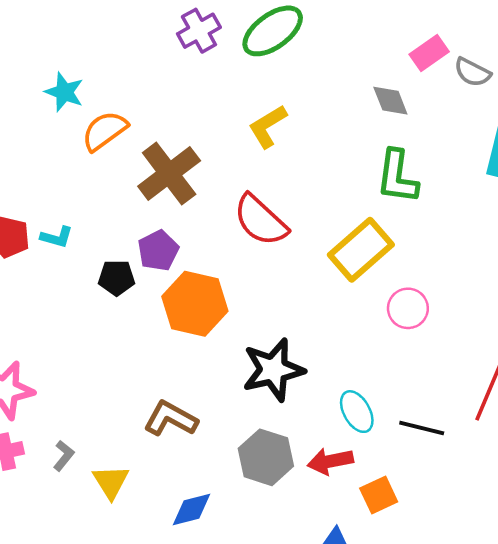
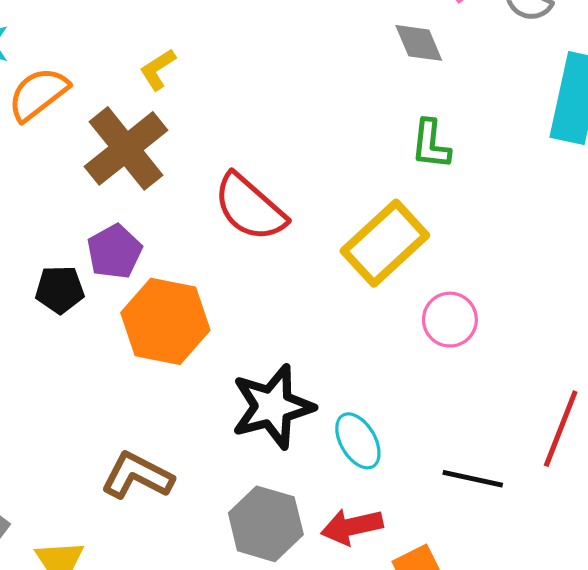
yellow L-shape: (268, 126) -> (158, 69), moved, size x0.7
green L-shape: (397, 177) -> (431, 144), size x0.7
cyan ellipse: (357, 412) -> (358, 441), moved

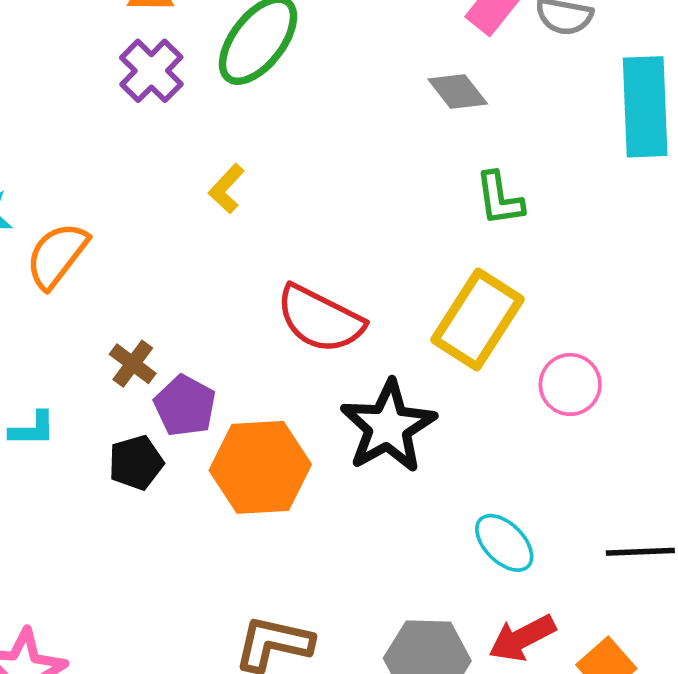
yellow L-shape: (158, 69) -> (226, 189), moved
brown cross: (126, 148) -> (133, 364), moved, size x0.5
black star: (273, 407) -> (388, 427), moved

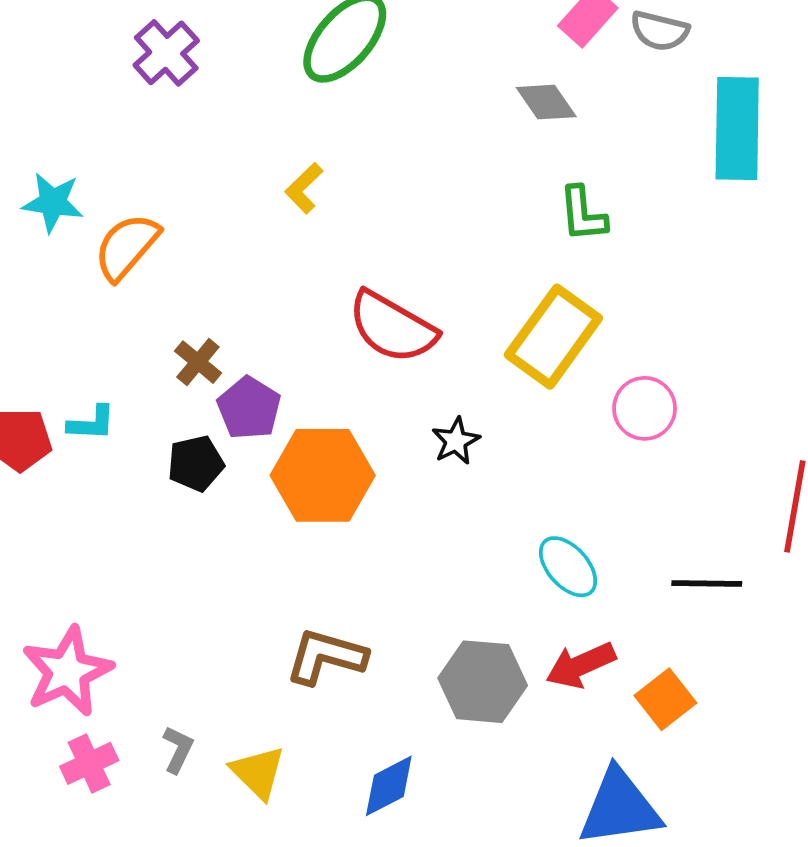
purple cross: (151, 71) -> (166, 53), moved
black star: (388, 427) -> (456, 441), size x0.5

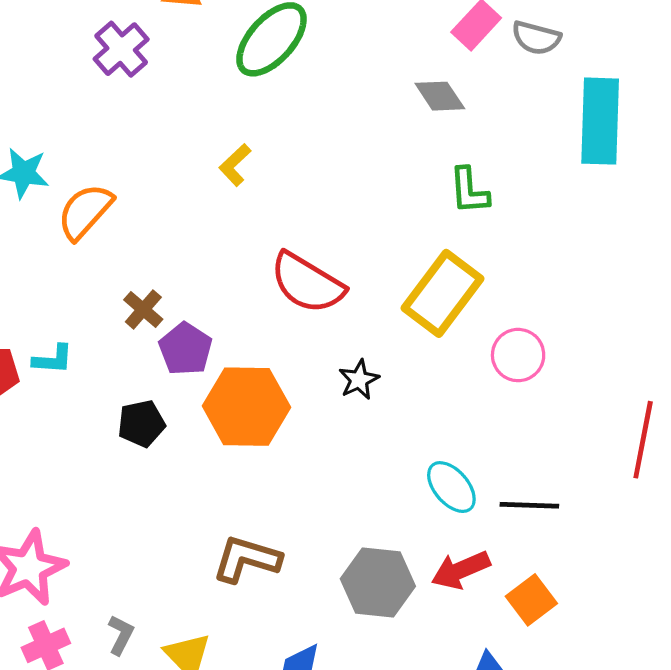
black pentagon: (196, 463) -> (141, 424), moved
black line: (707, 584) -> (529, 505), moved

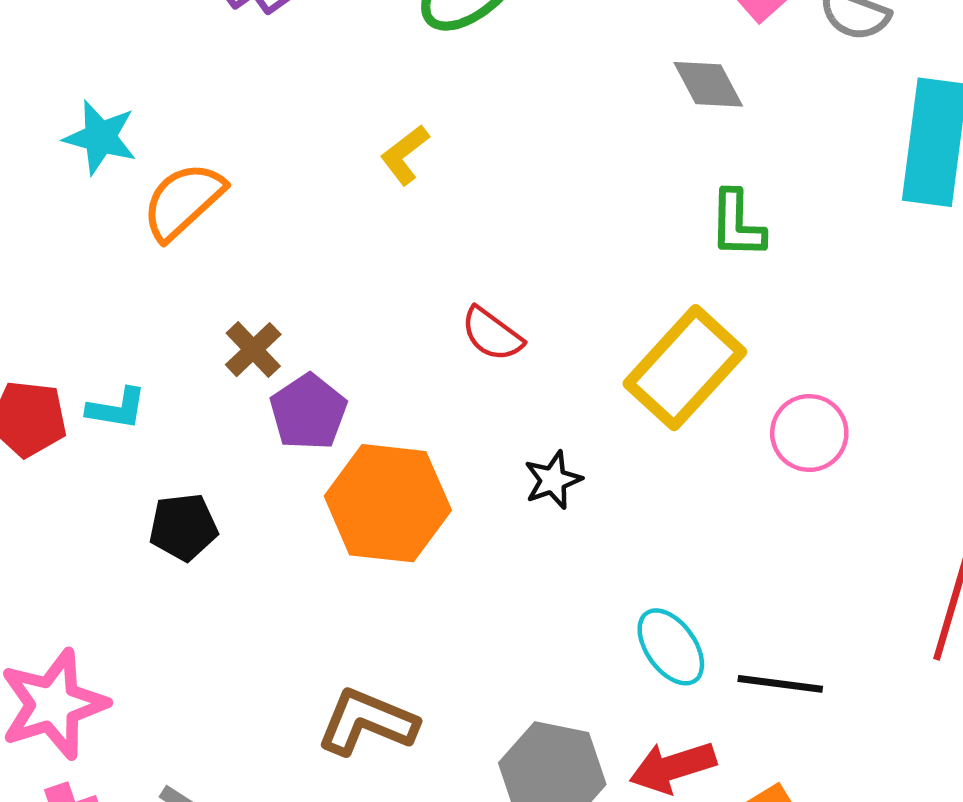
red semicircle: (307, 283) -> (492, 334), size x0.6
pink circle: (518, 355) -> (809, 433), moved
black pentagon: (141, 424) -> (183, 527), moved

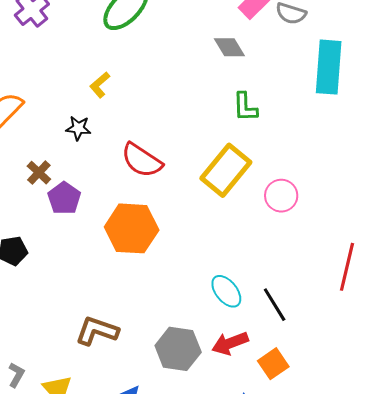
red semicircle: (492, 334) -> (142, 160), size x1.5
black star: (553, 480) -> (78, 128), moved, turned 30
orange hexagon: (388, 503) -> (132, 228), moved
black line: (780, 684) -> (275, 305), turned 54

